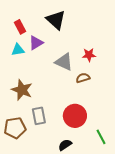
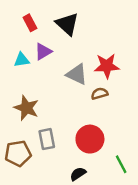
red rectangle: (20, 27) -> (30, 23), moved
red star: (89, 55) -> (107, 66), size x1.5

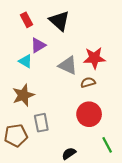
cyan triangle: (22, 60) -> (25, 61), moved, turned 40
brown star: (26, 108) -> (23, 95), turned 30
red circle: (90, 139) -> (89, 114), moved

